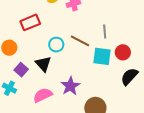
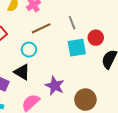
brown line: (80, 41) -> (41, 28), moved, turned -36

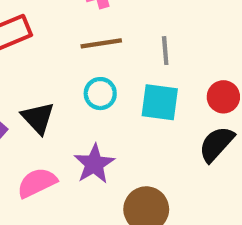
red circle: (96, 38) -> (223, 97), moved
cyan circle: (29, 50) -> (100, 94), moved

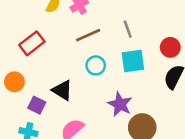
purple star: (94, 164) -> (120, 104), moved

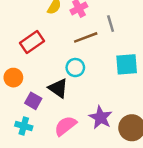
gray line: (128, 29) -> (111, 24), moved
cyan circle: (96, 65) -> (75, 68), moved
purple star: (120, 104) -> (101, 117), moved

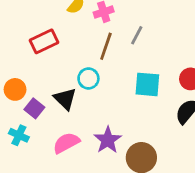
gray line: (111, 24) -> (137, 35), turned 35
brown line: (86, 37) -> (106, 46), turned -60
orange circle: (13, 78) -> (15, 89), moved

